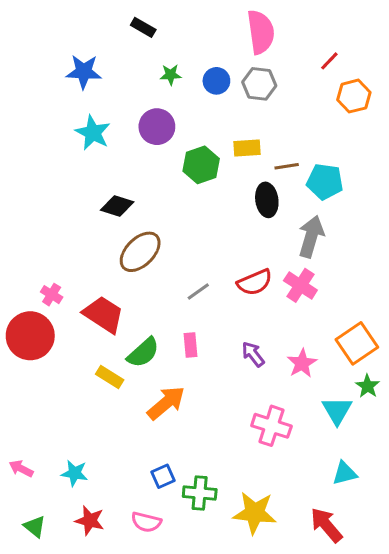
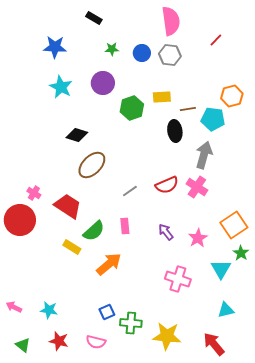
orange hexagon: (354, 96) -> (232, 96), moved

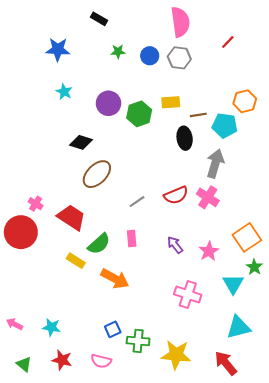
purple circle: (103, 83) -> (108, 103), moved
cyan star: (61, 87) -> (64, 92), size x0.7
orange arrow: (109, 264) -> (115, 279), turned 68
cyan triangle: (226, 310) -> (238, 327), size x1.4

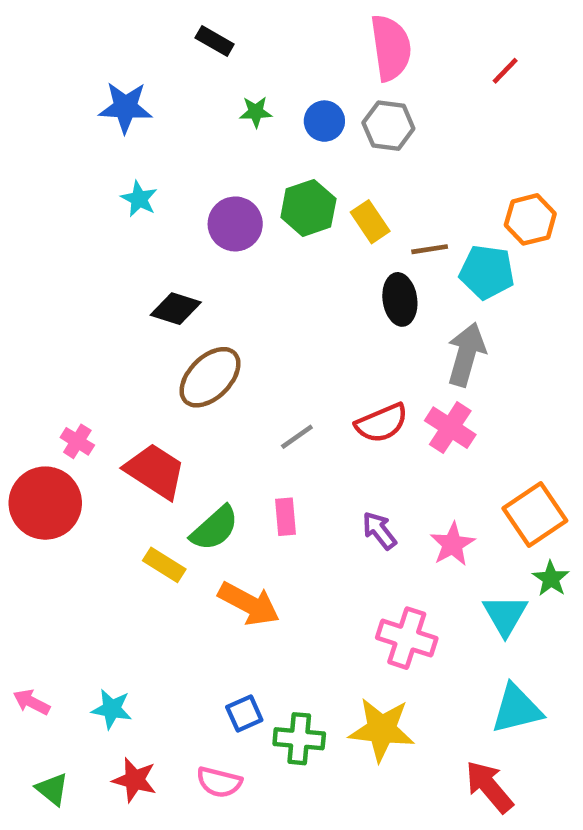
red line: (228, 42) -> (505, 71), moved
yellow rectangle: (171, 102) -> (370, 222), turned 60
green hexagon: (139, 114) -> (308, 208), moved
yellow star: (176, 355) -> (382, 730), moved

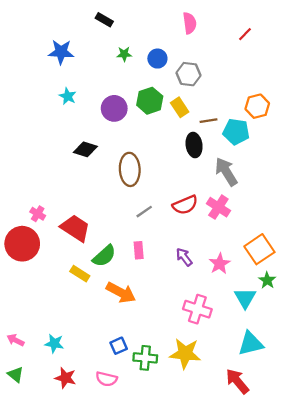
pink semicircle: (391, 48) -> (190, 23), size x0.7
gray hexagon: (388, 126) -> (188, 74), moved
gray arrow: (466, 354) -> (226, 172), turned -48
brown ellipse: (210, 377) -> (130, 169), moved, turned -48
green triangle: (52, 789) -> (16, 375), moved

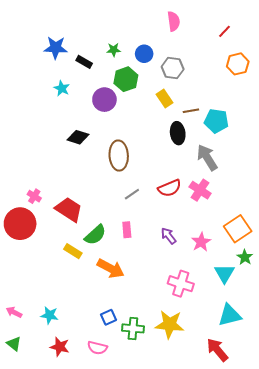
black rectangle: (104, 20) -> (84, 62), moved
green hexagon: (150, 101) -> (126, 79), moved
orange hexagon: (257, 106) -> (238, 64), moved

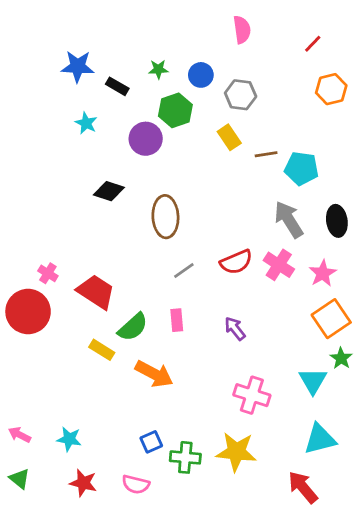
black ellipse: (178, 133) -> (337, 221), moved
pink star: (201, 242) -> (323, 273), moved

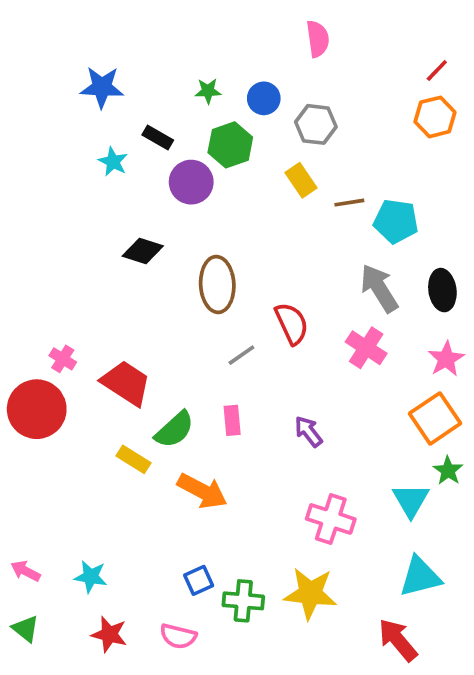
red line: (313, 44) -> (437, 70), moved
black rectangle: (117, 86) -> (158, 137), moved
red semicircle: (236, 262) -> (292, 324), moved, turned -92
pink star: (323, 273) -> (446, 359), moved

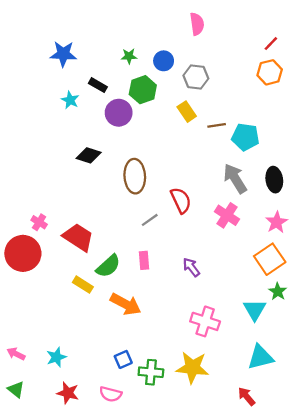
cyan star: (91, 577) -> (56, 357), turned -30
red arrow: (398, 640) -> (247, 396), size x0.7

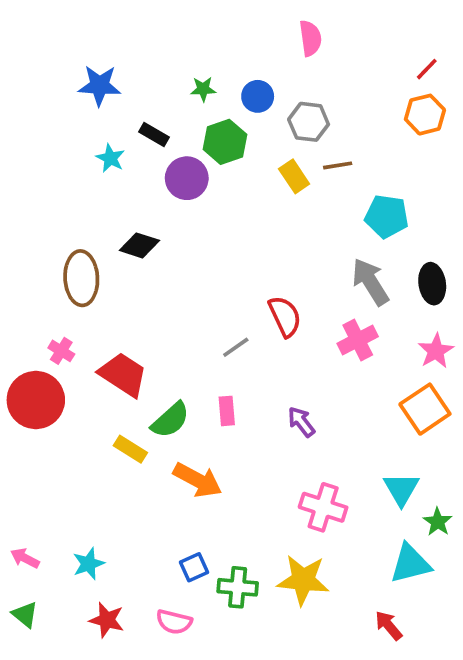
brown line: (217, 125) -> (338, 165), moved
brown ellipse: (135, 176) -> (81, 278), moved
pink cross: (227, 215) -> (358, 340), turned 30
green star: (278, 291) -> (438, 522), moved

